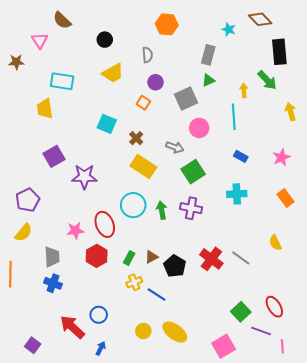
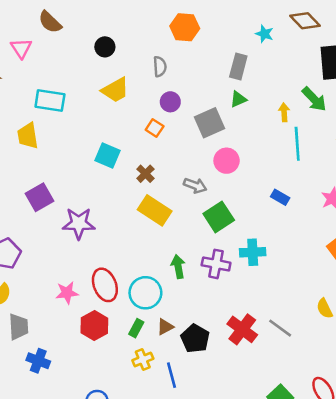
cyan line: (234, 117) -> (297, 144), moved
cyan cross: (237, 194) -> (253, 252), moved
cyan circle: (133, 205) -> (145, 293), moved
gray trapezoid: (52, 257) -> (19, 327), moved
blue line: (157, 294) -> (172, 375), turned 42

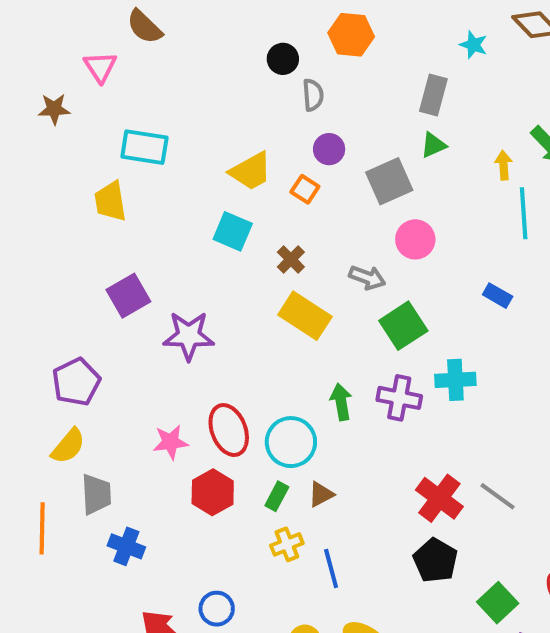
black circle: (105, 47) -> (283, 59), moved
yellow trapezoid: (115, 90) -> (251, 171), moved
black pentagon: (195, 339) -> (435, 560), moved

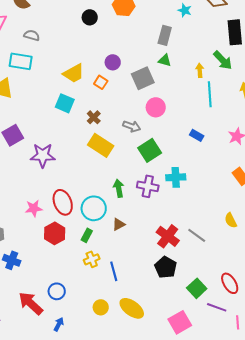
gray semicircle: (313, 95) -> (32, 35), moved, turned -70
green triangle: (433, 145) -> (165, 60), turned 40
brown triangle: (321, 494) -> (119, 224), moved

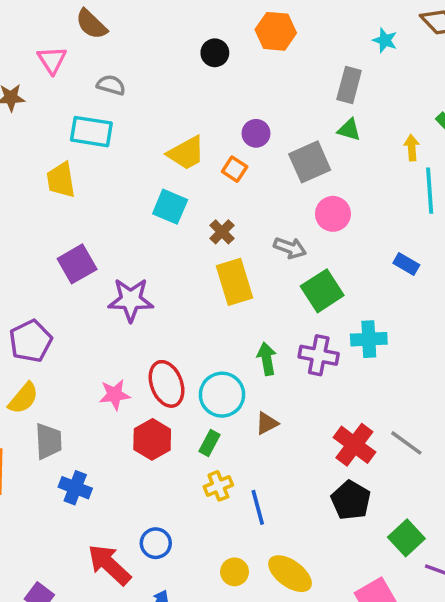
yellow rectangle: (101, 145) -> (235, 282), turned 40

